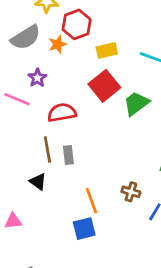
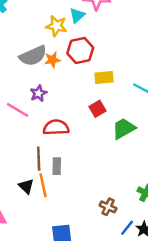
orange star: (58, 44) -> (52, 60), moved
red square: (104, 86) -> (97, 109), size x0.6
orange line: (92, 201) -> (43, 185), moved

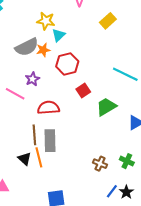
cyan triangle: (77, 15) -> (59, 35), moved
red hexagon: (80, 51) -> (67, 64), moved
yellow rectangle: (104, 77) -> (108, 21), moved, turned -35
gray rectangle: (57, 166) -> (50, 141), size x1.5
brown cross: (108, 207) -> (100, 164), moved

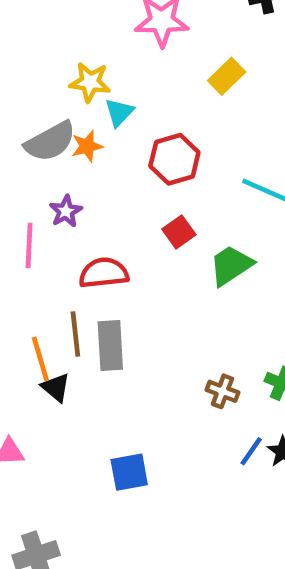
red hexagon: (67, 64) -> (174, 159), moved
pink line: (15, 94) -> (29, 245), turned 66
orange line: (39, 157) -> (40, 359), moved

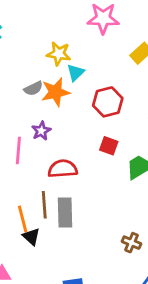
gray semicircle: (50, 142) -> (33, 89), size x0.6
orange star: (87, 146) -> (55, 92), size x1.5
red square: (179, 232) -> (109, 146), turned -36

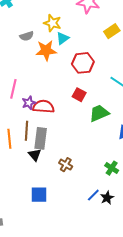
gray semicircle: (33, 89) -> (27, 36), moved
purple star: (41, 131) -> (29, 103), moved
black triangle: (31, 237) -> (35, 155), moved
brown cross: (132, 243) -> (66, 165), moved

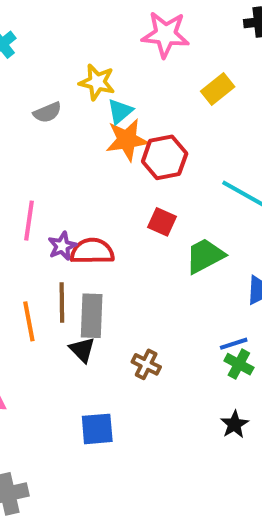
orange star: (46, 50) -> (127, 140), moved
blue line: (93, 195) -> (234, 344), moved, turned 32

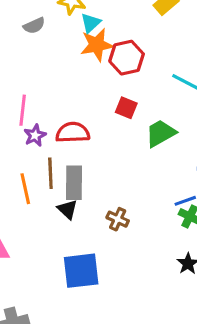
purple star: (62, 246) -> (35, 135), moved
blue square: (97, 429) -> (81, 271), size x1.4

